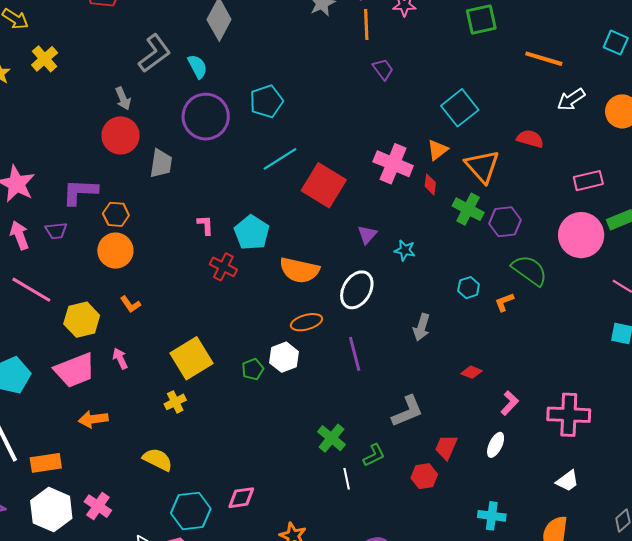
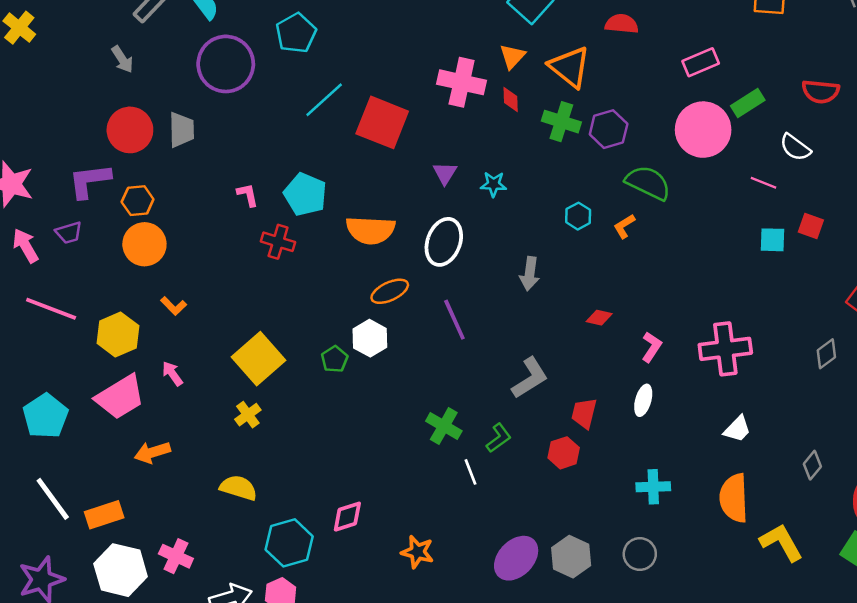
red circle: (121, 135) -> (130, 130), moved

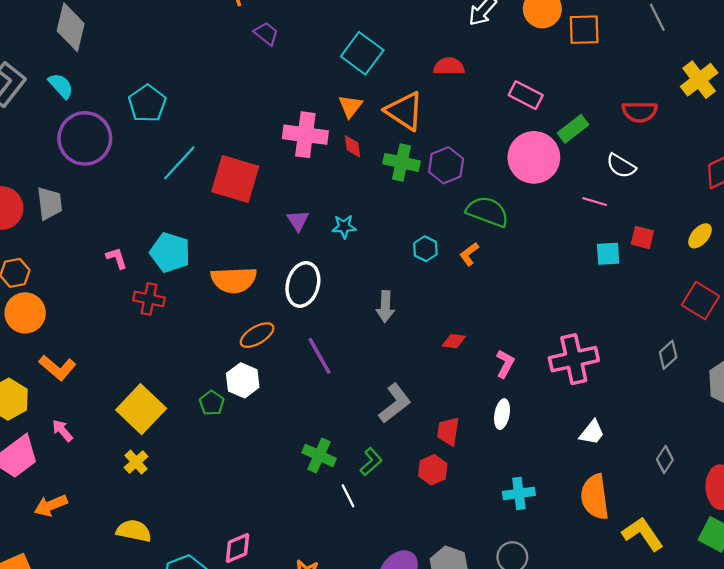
pink rectangle: (701, 62) -> (526, 95), turned 56
orange L-shape: (174, 306) -> (58, 368), size x1.5

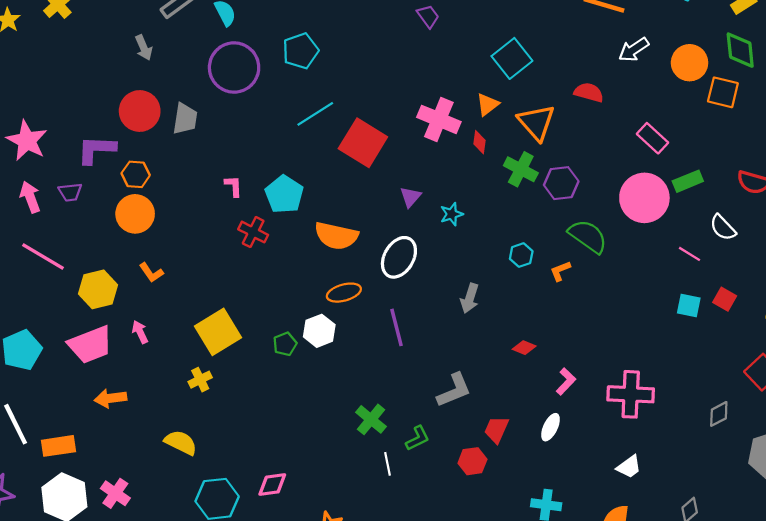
cyan star: (344, 227) -> (452, 214), turned -30
orange L-shape: (58, 368) -> (151, 273), size x0.7

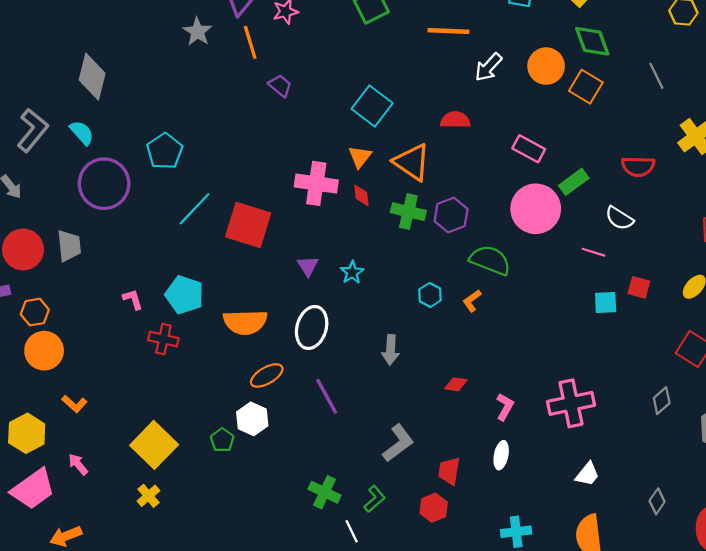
orange square: (723, 92) -> (586, 87), turned 32

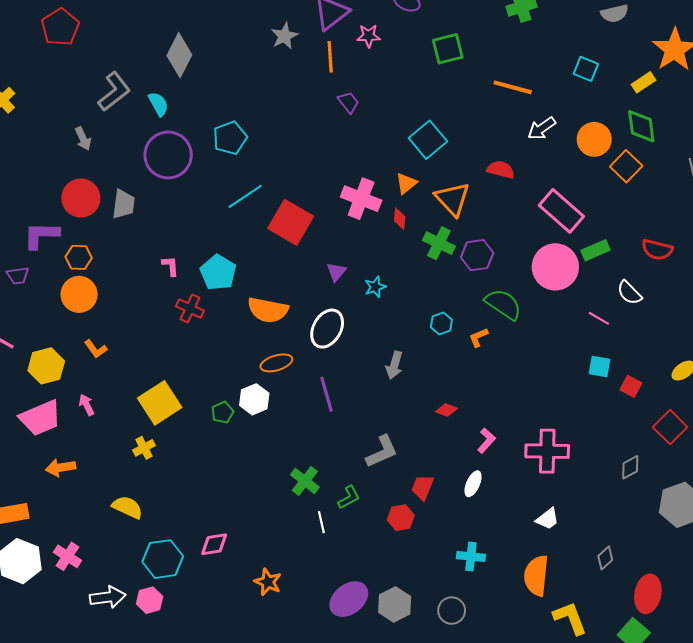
pink rectangle: (529, 149) -> (561, 211), size x1.5
red square: (639, 287) -> (631, 386), moved

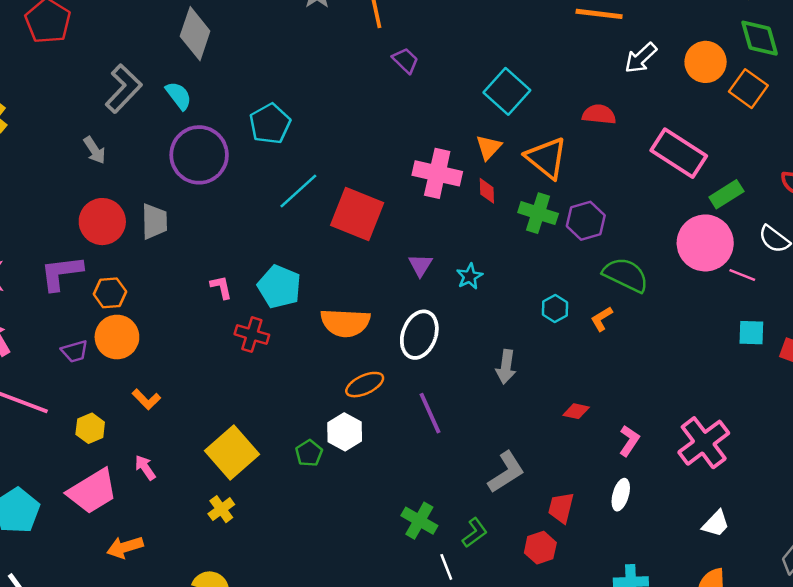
pink circle: (555, 267) -> (705, 243), moved
purple trapezoid: (18, 276) -> (75, 351), moved
yellow hexagon: (46, 366) -> (90, 428), size x0.7
pink cross: (547, 451) -> (704, 443), turned -30

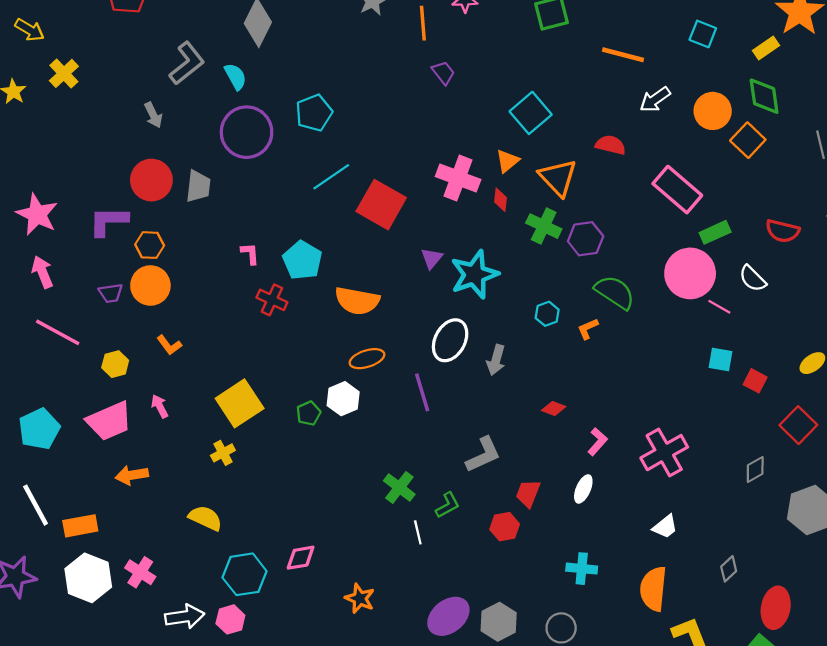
cyan star: (470, 276) -> (474, 274), size x2.0
white ellipse: (419, 335) -> (450, 340), moved

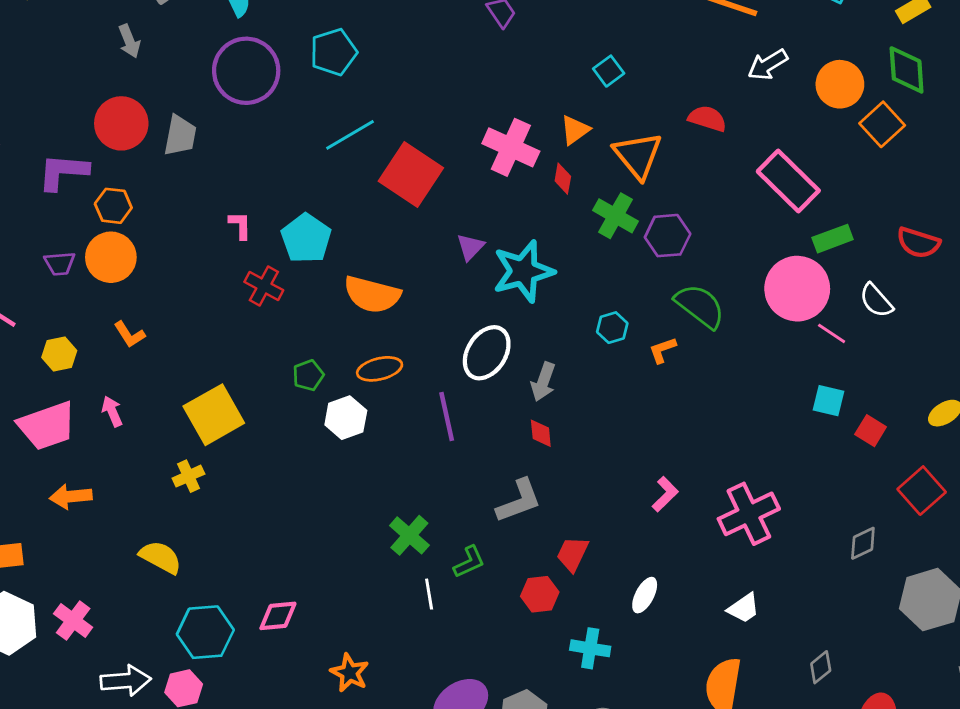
cyan square: (531, 113) -> (609, 71), size x0.6
red diamond: (554, 409) -> (541, 433), moved, turned 60
green pentagon: (309, 413) -> (308, 375), moved
white ellipse: (583, 489) -> (645, 595), moved
cyan cross: (582, 569) -> (590, 648), moved

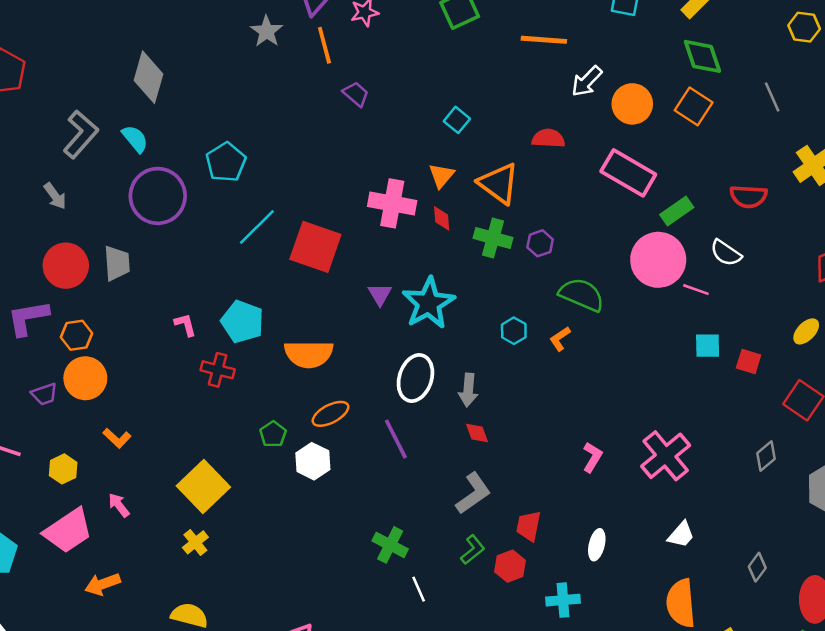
orange circle: (840, 84) -> (632, 104), moved
purple hexagon: (668, 236) -> (540, 243), size x0.7
green L-shape: (469, 562) -> (473, 550), moved

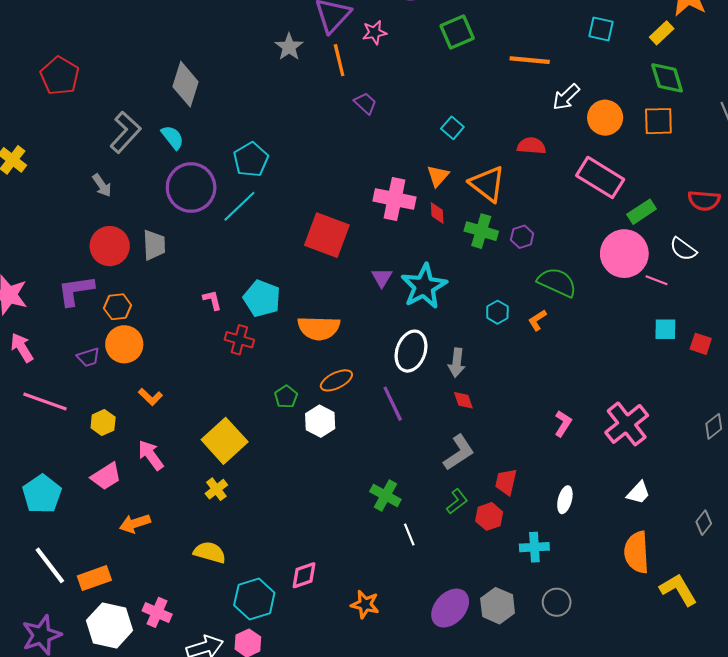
orange square: (694, 106) -> (658, 121), turned -36
cyan line: (257, 227) -> (239, 206), moved
pink arrow: (119, 505) -> (151, 455), size x1.4
pink trapezoid: (68, 531) -> (106, 476), size x0.7

